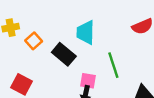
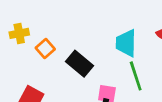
cyan trapezoid: (86, 32) -> (126, 43), moved

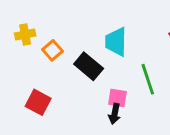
cyan trapezoid: (126, 43) -> (116, 42), moved

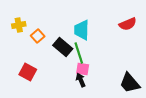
green line: (148, 79) -> (79, 53), moved
black arrow: (115, 114) -> (81, 80), turned 144

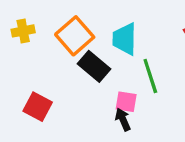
orange square: (38, 36) -> (75, 36), moved, size x1.6
green line: (79, 53) -> (150, 76), moved

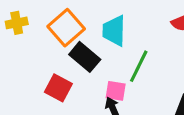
green line: (150, 76) -> (139, 66), turned 44
red square: (38, 107) -> (58, 88), moved

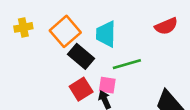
green line: (139, 66) -> (127, 64), turned 48
red square: (58, 88) -> (81, 89), moved, turned 30

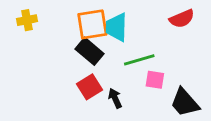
orange square: (65, 31) -> (92, 24), moved, turned 32
pink square: (107, 85) -> (155, 80), moved

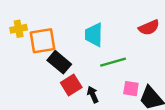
orange square: (92, 24) -> (42, 41), moved
black rectangle: (90, 51) -> (59, 62), moved
pink square: (155, 80) -> (131, 89), moved

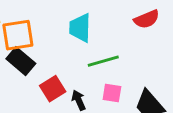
black rectangle: (59, 62) -> (21, 61), moved
pink square: (131, 89) -> (112, 93), moved

